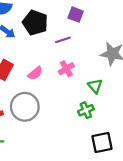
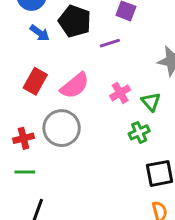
pink cross: (66, 69) -> (120, 93), moved
pink semicircle: (35, 73) -> (75, 86), size x1.5

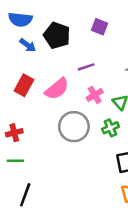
purple line: (110, 43) -> (86, 67), moved
gray circle: (62, 128) -> (74, 127), moved

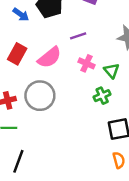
pink cross: (95, 95) -> (87, 63), turned -35
gray circle: (74, 127) -> (40, 96), moved

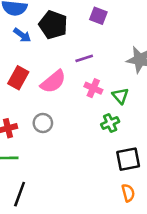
gray circle: (40, 96) -> (43, 123), size x0.6

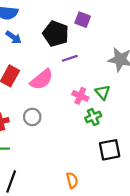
black pentagon: (53, 25) -> (56, 34), moved
pink cross: (93, 88) -> (80, 96), moved
orange semicircle: (128, 193) -> (72, 180), moved

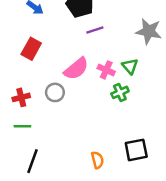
pink semicircle: (42, 79) -> (76, 69), moved
black square: (110, 150) -> (136, 150), moved

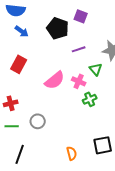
purple line: (95, 30) -> (79, 49), moved
green triangle: (130, 66) -> (96, 69), moved
gray circle: (55, 92) -> (38, 121), moved

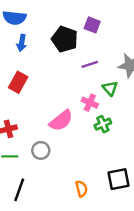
blue arrow: (22, 31) -> (22, 43), turned 64
pink semicircle: (55, 80) -> (61, 121), moved

